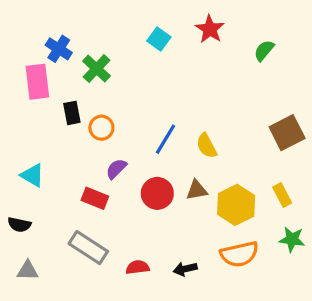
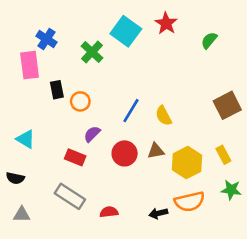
cyan square: (159, 39) -> (126, 31), size x1.6
green cross: (97, 69) -> (92, 52), moved
black arrow: (185, 269) -> (158, 213), moved

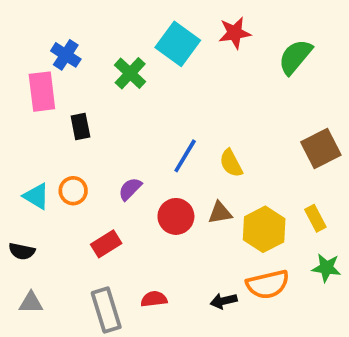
red star: (166, 23) -> (235, 33), turned 30
green semicircle: (209, 40) -> (295, 57), size x1.5
orange circle: (80, 101) -> (73, 191), moved
red rectangle: (75, 157) -> (106, 244), moved, turned -54
gray rectangle: (70, 196) -> (106, 310), moved, turned 40

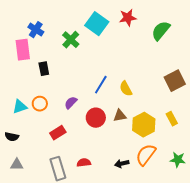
cyan triangle: (36, 196) -> (20, 107), turned -49
green star: (326, 268) -> (178, 160), moved
orange semicircle: (268, 284) -> (146, 155), turned 140

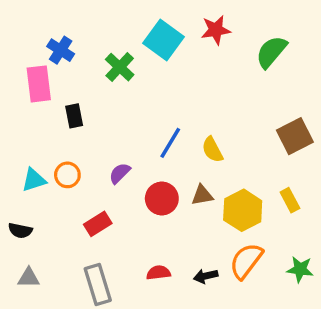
red semicircle: (84, 163) -> (158, 273), moved

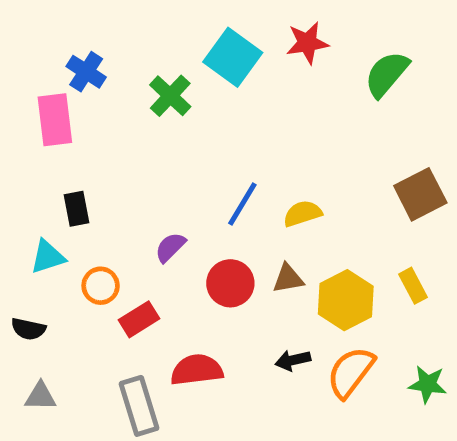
black rectangle: (74, 116) -> (77, 209), moved
yellow semicircle: (212, 150) -> (303, 214), turned 100
orange circle: (67, 175) -> (101, 286), moved
red semicircle: (158, 273) -> (197, 370), moved, size x1.5
black arrow: (206, 276) -> (293, 360), moved

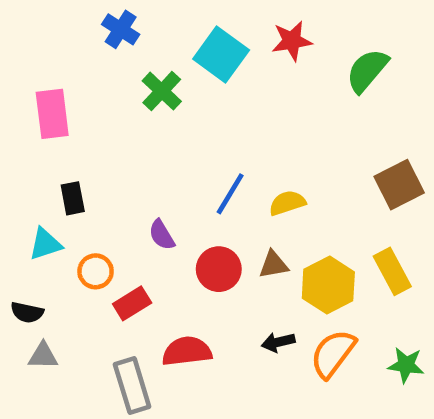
blue cross: (86, 72) -> (121, 29), moved
purple semicircle: (170, 247) -> (162, 235), turned -76
yellow rectangle: (413, 286) -> (392, 271), size x1.4
gray triangle: (40, 396) -> (43, 356), moved

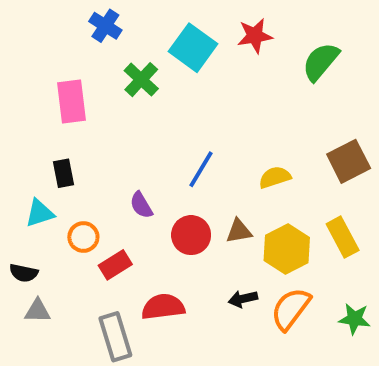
pink rectangle: (52, 114) -> (71, 101), moved
yellow semicircle: (287, 203) -> (275, 177), moved

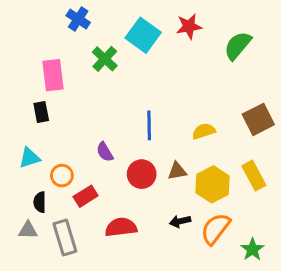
blue line: (201, 169) -> (149, 125), turned -32
black rectangle: (63, 173) -> (41, 112), moved
black semicircle: (24, 273) -> (40, 202), moved, turned 78
green star: (355, 319) -> (252, 249), moved, turned 30
gray rectangle: (115, 337) -> (65, 238), moved

